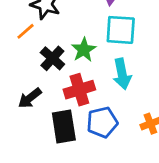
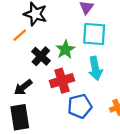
black rectangle: (64, 127) -> (20, 117), moved

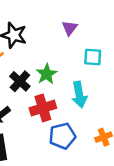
cyan square: (94, 34) -> (93, 57), moved, size x0.7

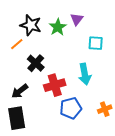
green star: (47, 74) -> (58, 27), moved

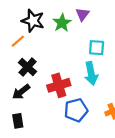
cyan square: (96, 43) -> (97, 48), moved
black cross: (36, 63) -> (28, 67), moved
black rectangle: (17, 118) -> (18, 121), size x0.6

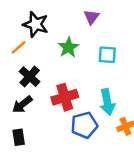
green star: (62, 23) -> (68, 47), moved
cyan arrow: (91, 73) -> (107, 102), moved

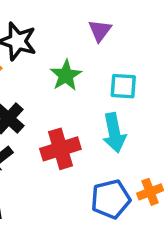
cyan arrow: (107, 102) -> (114, 133), moved
blue pentagon: (84, 125) -> (111, 199), moved

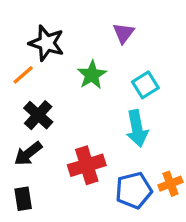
cyan square: (123, 86) -> (145, 85), turned -36
red cross: (60, 149) -> (87, 165), moved

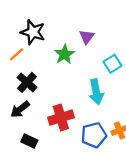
purple triangle: (124, 33) -> (87, 37), moved
cyan square: (145, 85) -> (112, 64), moved
black rectangle: (23, 199) -> (29, 141), moved, turned -56

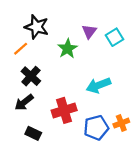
cyan square: (112, 64) -> (114, 37), moved
cyan arrow: (96, 92) -> (98, 85), turned 80

